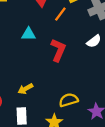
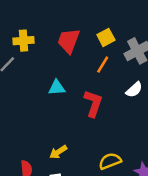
orange line: (60, 14) -> (103, 65), moved

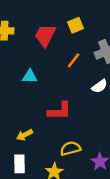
yellow square: (106, 37) -> (76, 25), moved
red L-shape: (93, 103) -> (60, 111), moved, turned 65

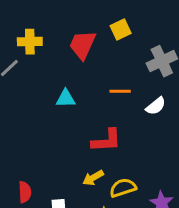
orange line: (74, 60) -> (120, 91), moved, turned 56
yellow arrow: (24, 135) -> (93, 178), moved

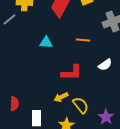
white semicircle: (156, 106) -> (105, 65), moved
yellow semicircle: (123, 188) -> (81, 105), turned 66

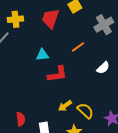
orange line: (83, 40) -> (78, 47), turned -32
red L-shape: (72, 73) -> (57, 74), moved

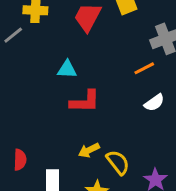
orange line: (78, 47) -> (144, 68), moved

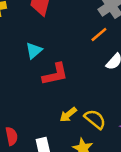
cyan triangle: (67, 69) -> (34, 51), turned -30

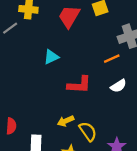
red L-shape: (55, 74) -> (79, 85), moved

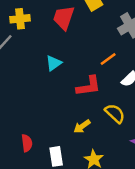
orange line: (112, 59) -> (108, 59), moved
yellow semicircle: (88, 131) -> (115, 113), moved

